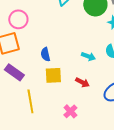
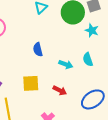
blue semicircle: (45, 54) -> (38, 49), moved

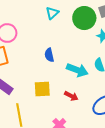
cyan arrow: (66, 64) -> (77, 70), size x1.5

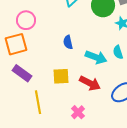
red arrow: (71, 96) -> (90, 83), size x1.5

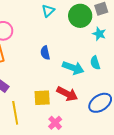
yellow square: (61, 76) -> (42, 98), moved

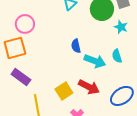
blue semicircle: (45, 53) -> (76, 46), moved
yellow square: (42, 98) -> (64, 91), turned -30

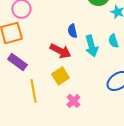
cyan arrow: (95, 61) -> (91, 46), turned 55
red arrow: (89, 87) -> (60, 51), moved

